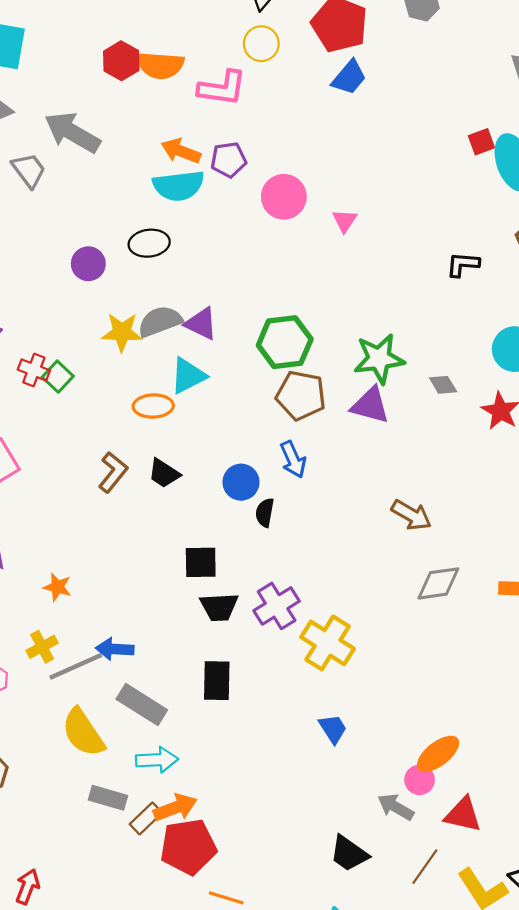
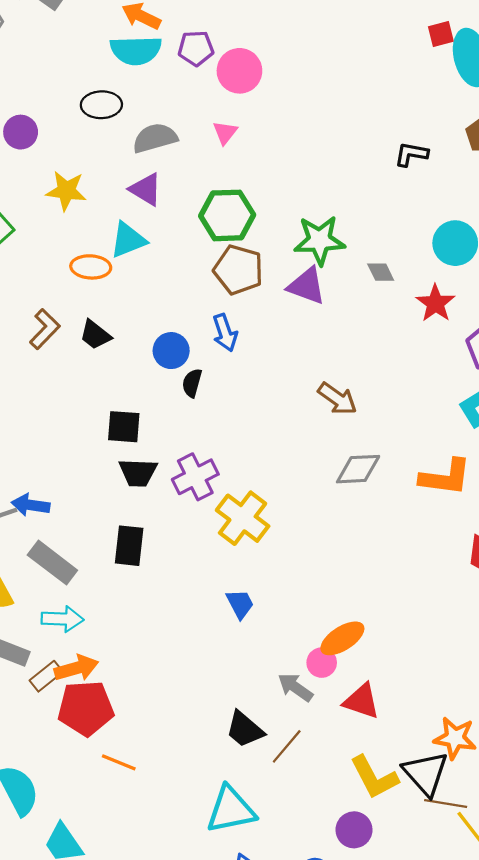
purple pentagon: (229, 160) -> (196, 48), moved
pink triangle: (345, 221) -> (225, 133), moved
purple circle: (88, 264) -> (21, 132), moved
gray semicircle: (160, 321) -> (155, 138), moved
brown line: (425, 867) -> (287, 746), moved

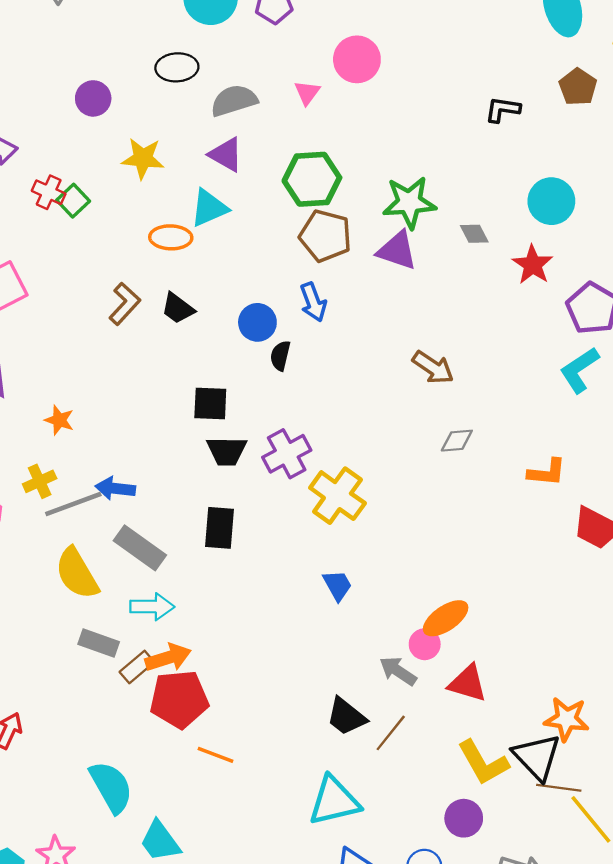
pink circle: (239, 71) -> (357, 59), moved
gray diamond: (358, 469) -> (457, 441), size x0.7
orange L-shape: (445, 477) -> (547, 472), moved, size x0.7

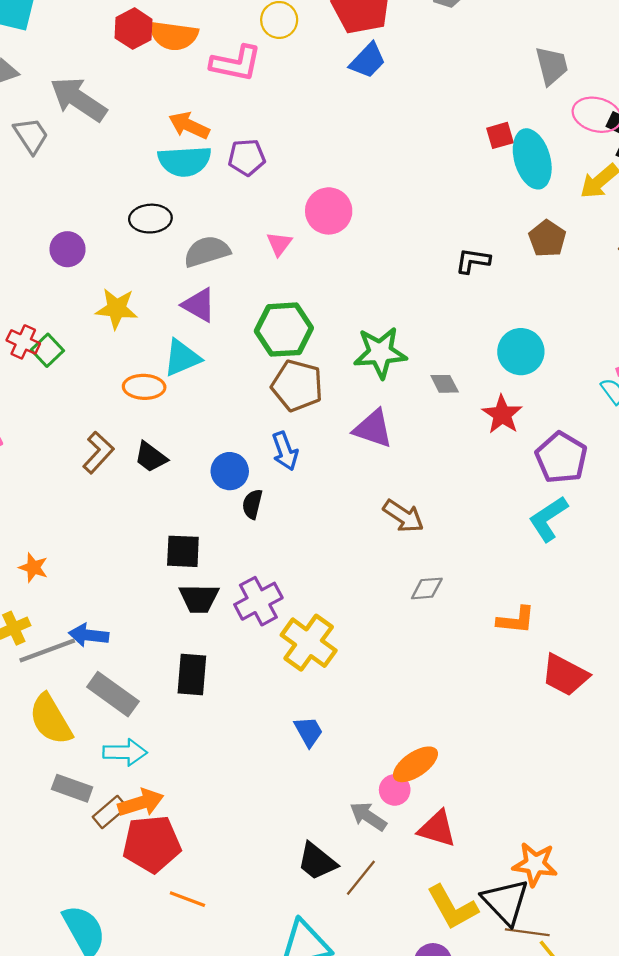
purple triangle: (397, 251) -> (373, 429), moved

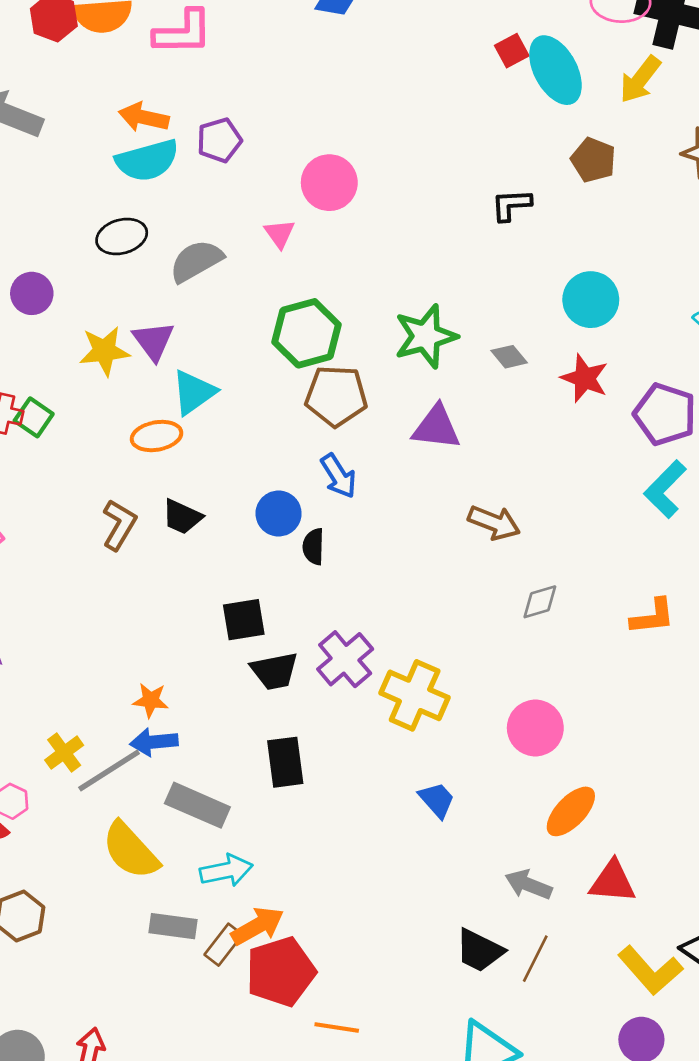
purple triangle: (199, 305) -> (153, 341), moved, turned 36
orange star: (33, 568) -> (151, 700), moved
pink circle: (395, 790) -> (535, 728), moved, size x1.5

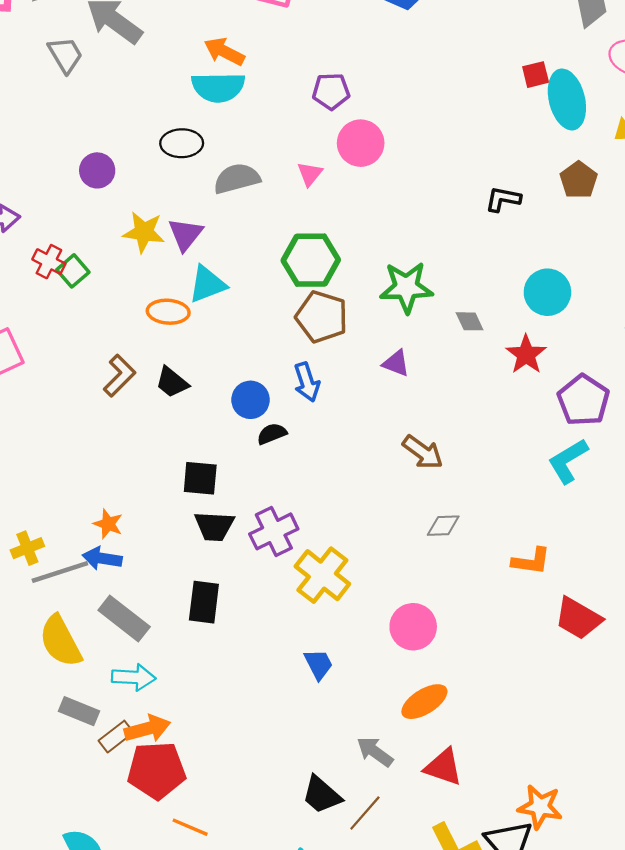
purple pentagon: (219, 140) -> (331, 91), moved
purple triangle: (436, 427) -> (396, 363), size x0.7
black semicircle: (313, 547) -> (272, 434), turned 52

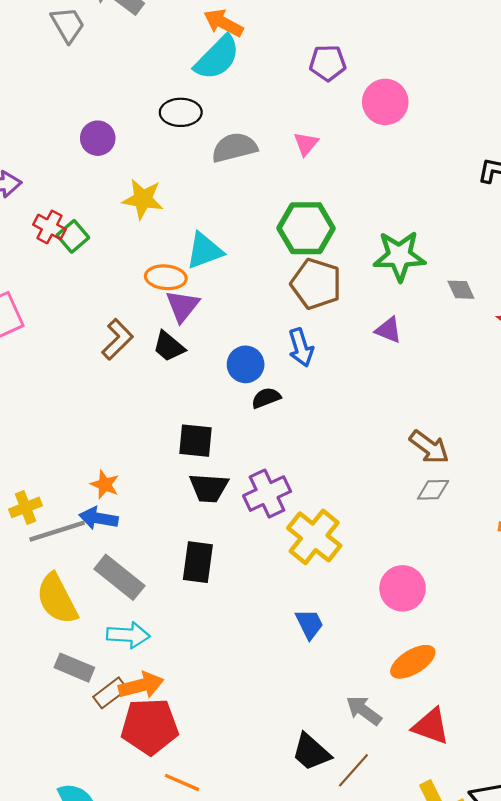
cyan semicircle: (218, 87) -> (217, 58), turned -45
pink circle: (361, 143) -> (385, 102), moved
purple triangle: (186, 234) -> (182, 306), moved
brown arrow: (423, 452) -> (429, 447), moved

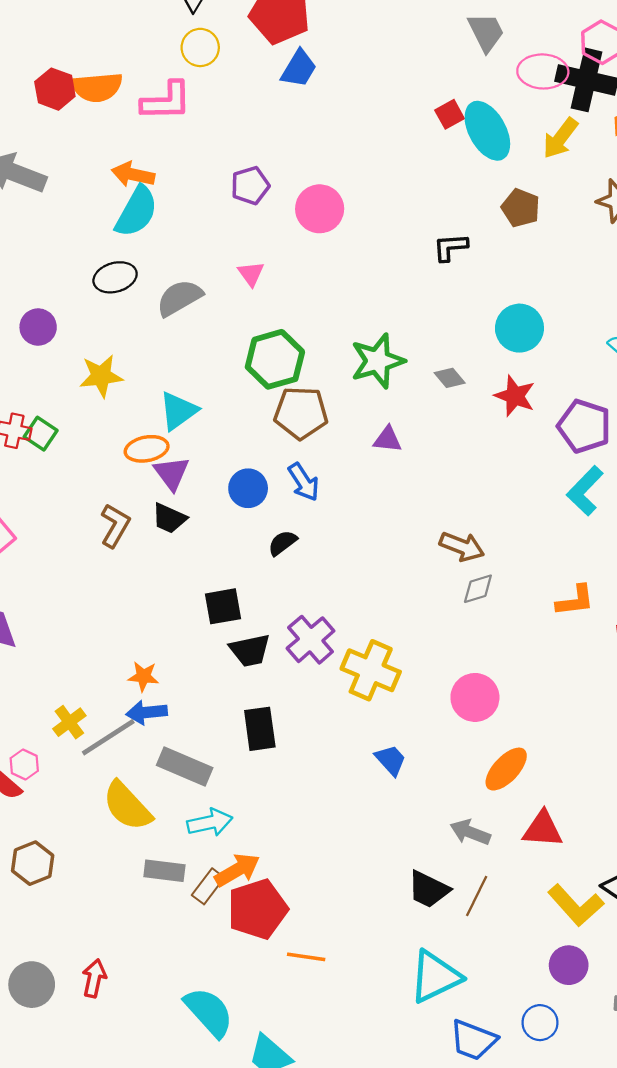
blue circle: (246, 364) -> (248, 488), moved

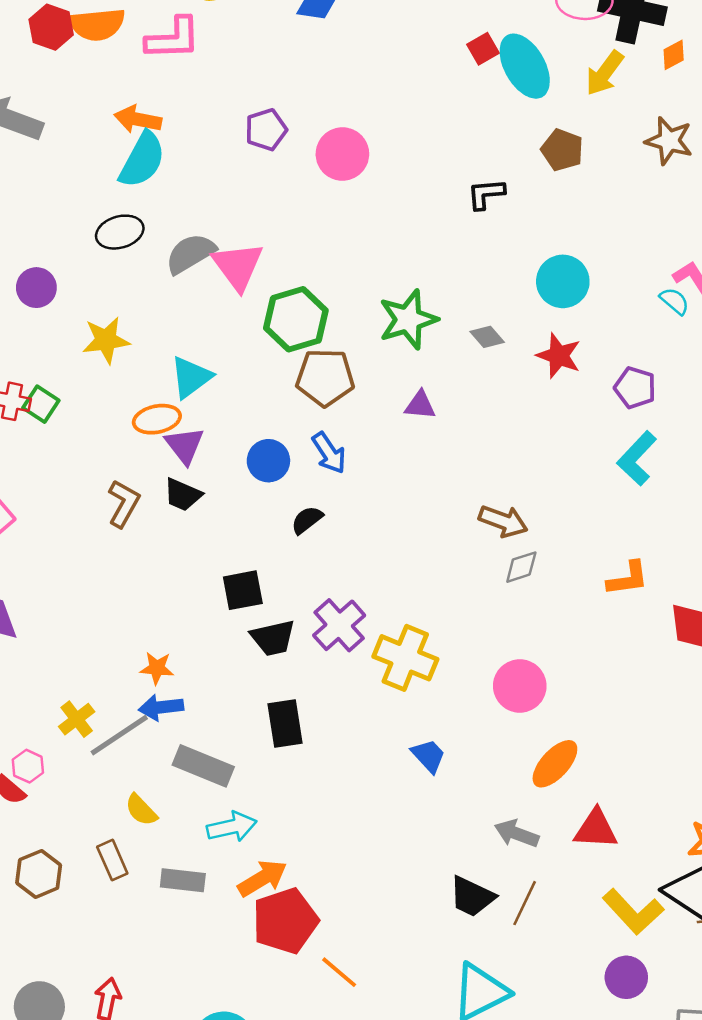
pink triangle: (251, 274) -> (238, 266), moved, size x1.8
purple pentagon: (584, 426) -> (635, 388), size x0.7
yellow semicircle: (127, 806) -> (141, 810), size x0.6
brown rectangle: (208, 886) -> (112, 860), moved, turned -60
orange line: (306, 957) -> (339, 972), turned 33

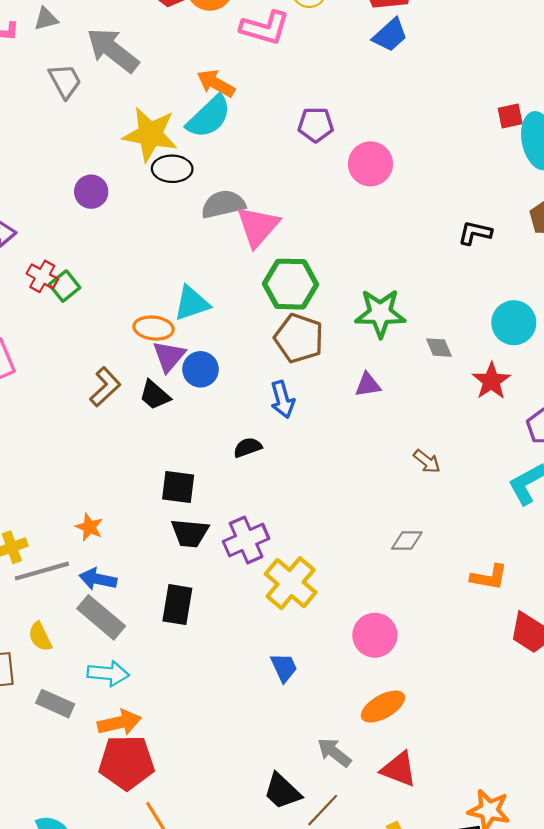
yellow star: (106, 340) -> (150, 134), moved, size x1.4
purple triangle: (420, 405) -> (368, 385), turned -32
blue circle: (268, 461) -> (200, 369), moved
brown arrow: (503, 521) -> (427, 461), moved, size x0.7
blue arrow: (161, 707) -> (98, 579), moved

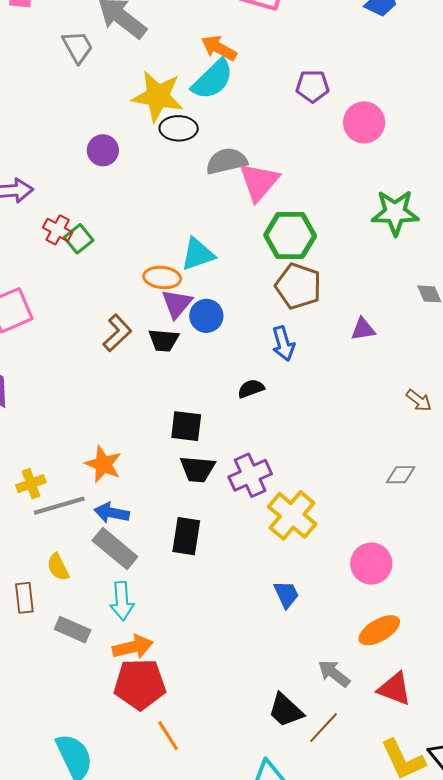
green star: (380, 313) -> (395, 213), moved
black trapezoid: (155, 395) -> (164, 340), turned -36
orange star: (89, 527) -> (103, 464), size x1.4
cyan arrow: (108, 673) -> (122, 601), turned 81

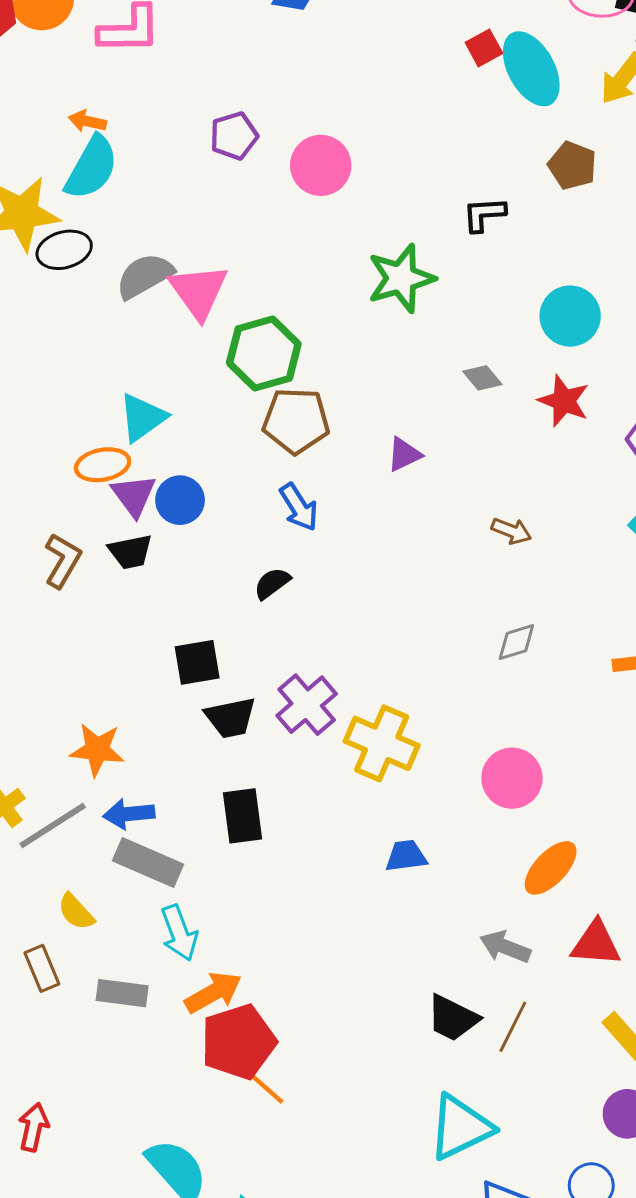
orange arrow: (219, 48) -> (87, 121), size x0.7
blue trapezoid: (286, 594) -> (406, 856), turned -56
orange line: (168, 736) -> (264, 1086), moved

